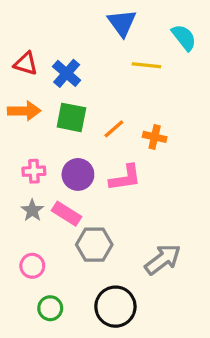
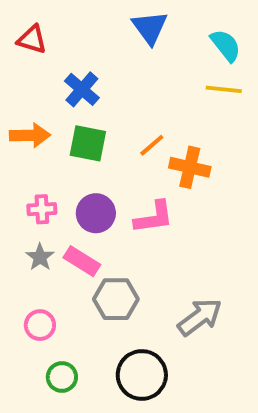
red triangle: (26, 64) -> (32, 39), moved
yellow line: (146, 65) -> (224, 89), moved
orange line: (114, 129) -> (152, 145), moved
orange cross: (155, 137) -> (190, 167), size x1.4

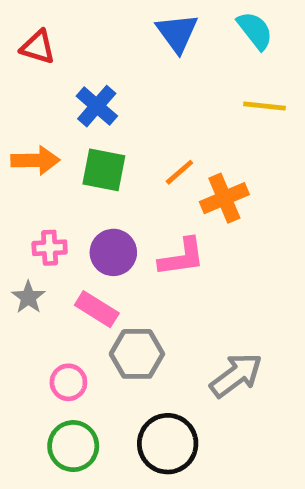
cyan semicircle: (226, 45) -> (255, 30), moved
orange cross: (190, 167) -> (224, 198), turned -36
gray star: (40, 257) -> (28, 297), moved
pink circle: (40, 325) -> (68, 382), moved
green circle: (62, 377) -> (73, 446), size x1.4

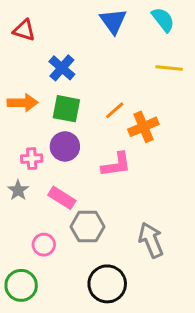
purple circle: (113, 252) -> (65, 146), moved
gray arrow: (236, 375) -> (151, 240), turned -76
green circle: (73, 446) -> (21, 285), moved

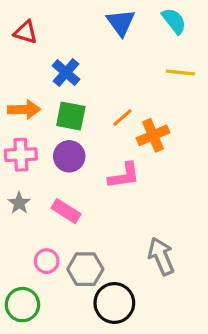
pink cross: (32, 159) -> (21, 155), moved, size x1.4
gray hexagon: (88, 227) -> (85, 269), moved

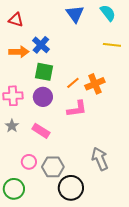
orange arrow: (24, 110) -> (19, 52), moved
orange line: (122, 118) -> (73, 83), moved

